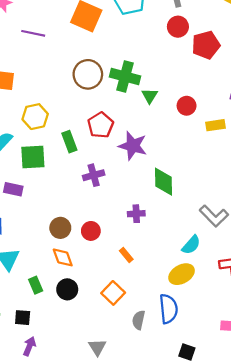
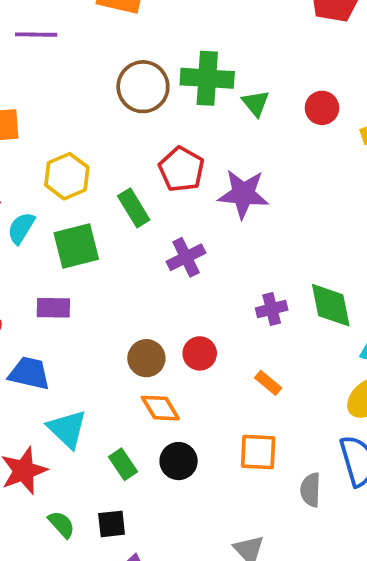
green diamond: (163, 182) -> (331, 305), moved
orange square: (113, 293) -> (258, 452), turned -30

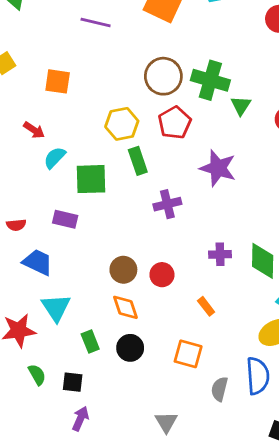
red pentagon: (181, 169) -> (175, 123), moved
yellow hexagon: (67, 176) -> (122, 124), moved

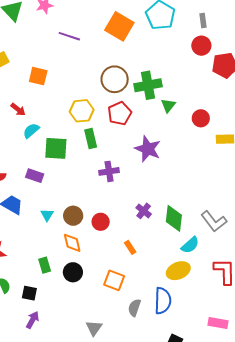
green cross: (210, 80) -> (148, 85), turned -32
purple cross: (220, 254) -> (144, 211), turned 35
cyan triangle: (56, 308) -> (47, 215), moved, size x0.6

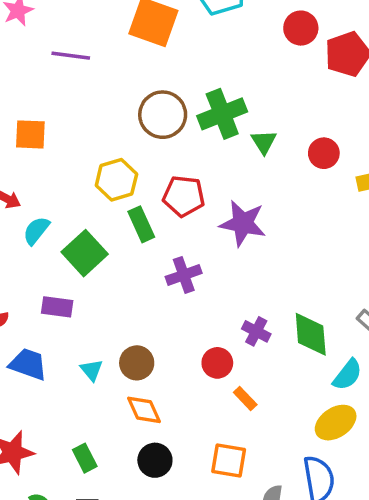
red pentagon: (120, 113) -> (184, 196), moved, turned -30
green square: (56, 148) -> (85, 253), turned -35
red circle: (101, 222) -> (217, 363), moved
green rectangle: (45, 265) -> (85, 458), moved

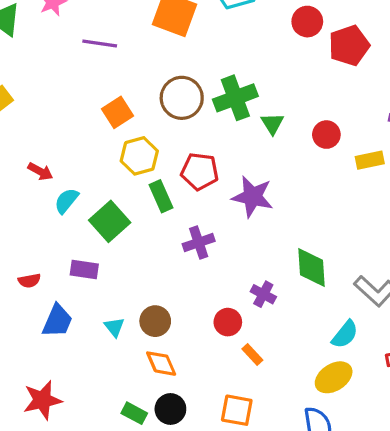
orange square: (30, 134) -> (117, 112), moved, turned -36
green diamond: (311, 334) -> (311, 268), moved
blue trapezoid: (28, 364) -> (57, 321), turned 93
green rectangle: (85, 458) -> (134, 413), moved, turned -35

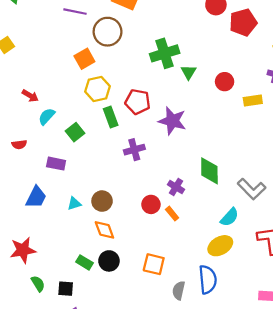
brown circle: (182, 98) -> (108, 32), moved
green square: (110, 221) -> (75, 132), size x0.7
red semicircle: (29, 281) -> (19, 144), moved
cyan triangle: (114, 327) -> (74, 204), turned 48
orange rectangle: (252, 354) -> (172, 214), moved

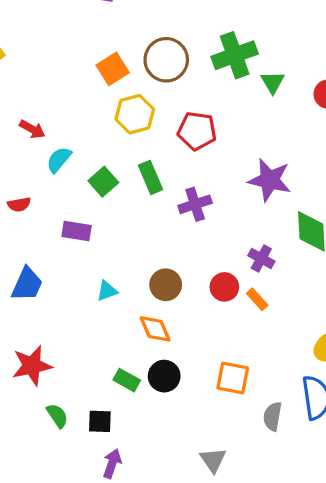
brown circle: (108, 32) -> (166, 60), moved
green rectangle: (111, 117) -> (151, 177), moved
purple star: (172, 121) -> (270, 180), moved
blue trapezoid: (36, 197) -> (27, 284), moved
brown circle: (102, 201) -> (166, 285), moved

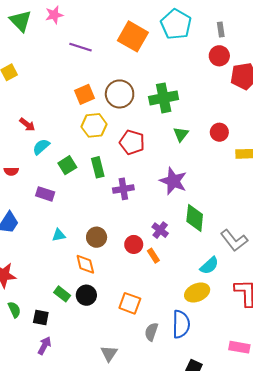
green triangle: (273, 82) -> (181, 134), moved

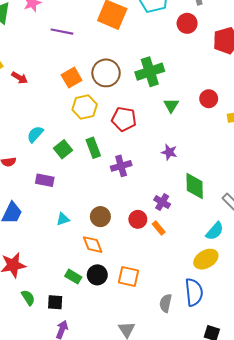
red circle: (219, 56) -> (187, 23), moved
red arrow: (27, 125) -> (19, 78), moved
purple star: (173, 181) -> (169, 152), size x0.6
orange square: (130, 303) -> (129, 276), moved

